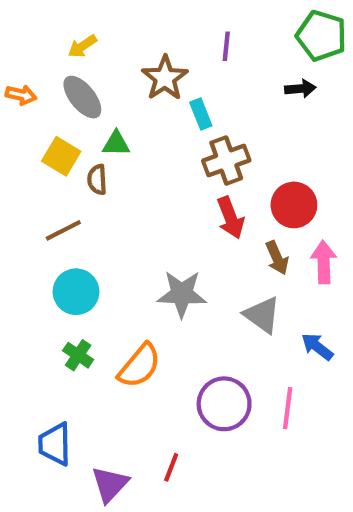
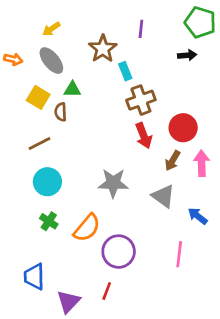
brown arrow: (277, 258) -> (173, 161), turned 54
purple circle: (224, 404) -> (119, 252), moved

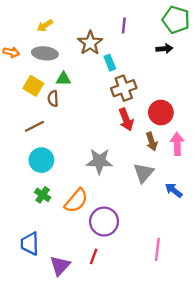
gray ellipse: (51, 61) -> (45, 53), turned -45
brown arrow: (173, 161) -> (152, 142), turned -48
gray triangle: (163, 196) -> (143, 173), turned 35
pink line: (179, 254) -> (157, 249), moved

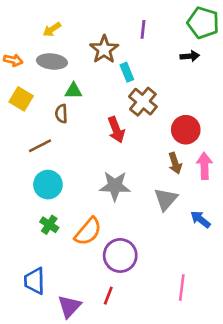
yellow square: (33, 86) -> (21, 99), moved
brown cross: (124, 88) -> (143, 102), turned -30
red arrow: (126, 119) -> (116, 130), moved

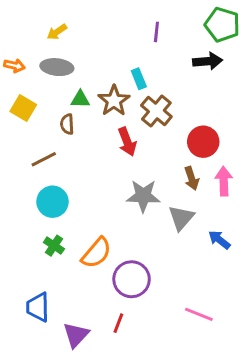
brown star: (104, 49) -> (114, 101), moved
black arrow: (190, 56) -> (208, 61), size x1.4
gray star: (115, 186) -> (143, 196), moved
pink line: (182, 288) -> (199, 314), turned -75

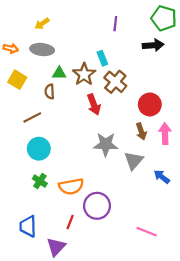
orange semicircle: (96, 253) -> (71, 186), turned 40
red line: (118, 323) -> (70, 222), moved

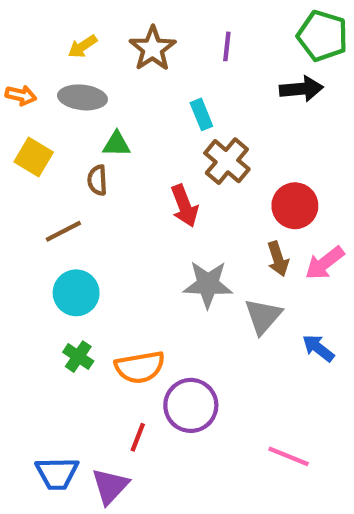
brown star: (84, 74) -> (153, 49), moved
pink arrow: (165, 134) -> (325, 263), turned -126
blue trapezoid: (28, 226) -> (57, 473), moved, turned -90

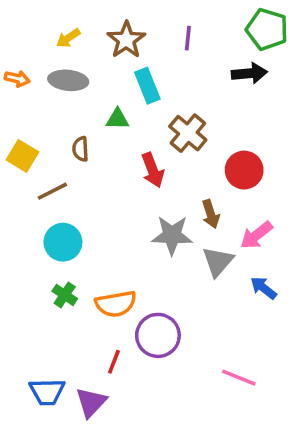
cyan rectangle: (201, 114) -> (147, 86), moved, size x1.4
green triangle: (116, 144) -> (117, 119), moved
yellow square: (34, 157) -> (22, 156), moved
brown arrow: (278, 259) -> (211, 214), moved
pink arrow: (325, 263) -> (256, 235), moved

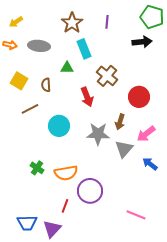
yellow arrow: (68, 38) -> (16, 22), moved
yellow square: (22, 156) -> (19, 81), moved
brown arrow: (211, 214) -> (120, 122), turned 35
cyan circle: (63, 242) -> (59, 126), moved

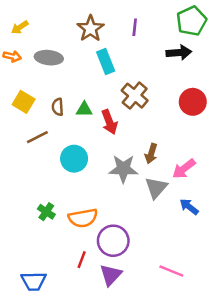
green pentagon: (152, 17) -> (192, 21), turned 30
green triangle: (67, 68) -> (84, 109), moved
red circle: (139, 97) -> (193, 102), moved
purple triangle: (52, 229) -> (111, 275), moved

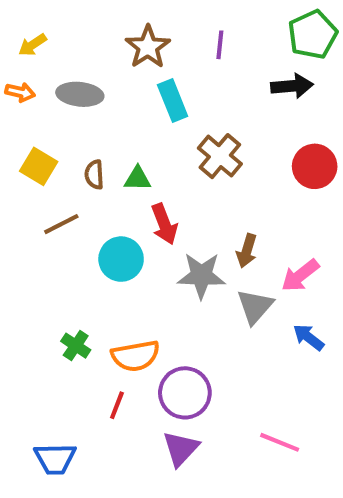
red arrow: (109, 122) -> (164, 224), moved
red line: (82, 260) -> (117, 405), moved

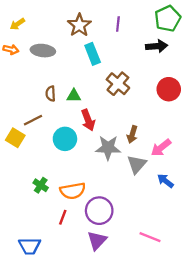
yellow square: (39, 166) -> (15, 138), moved

